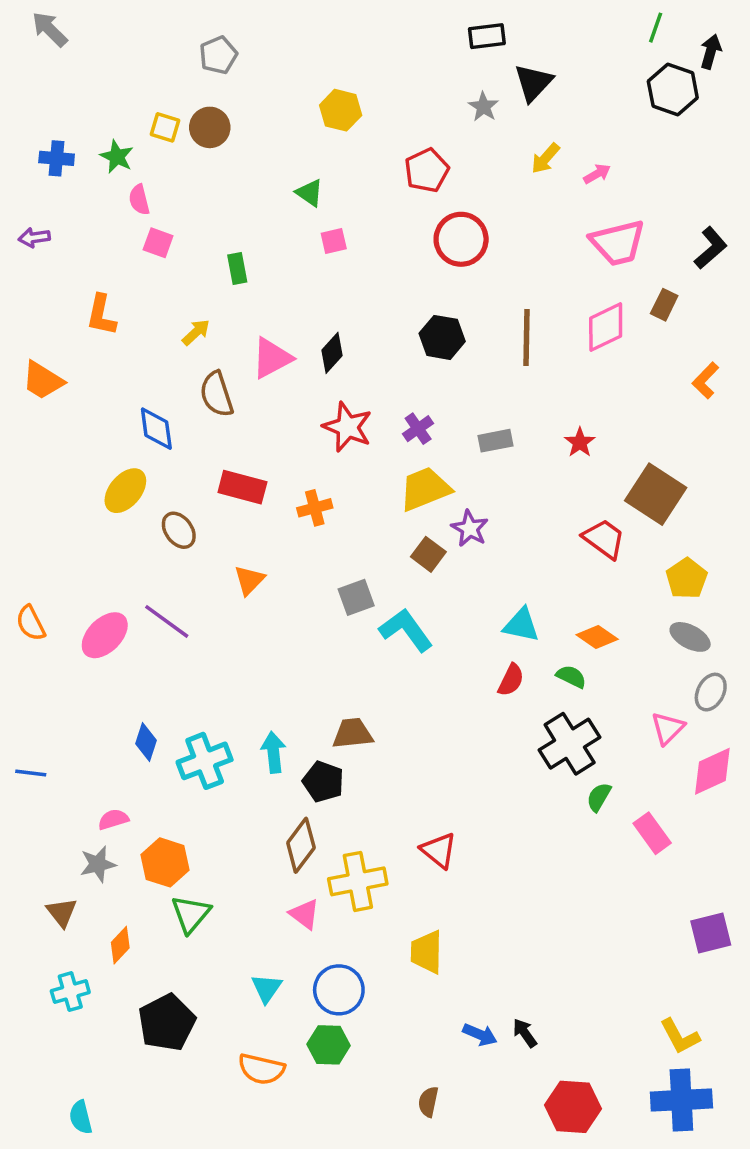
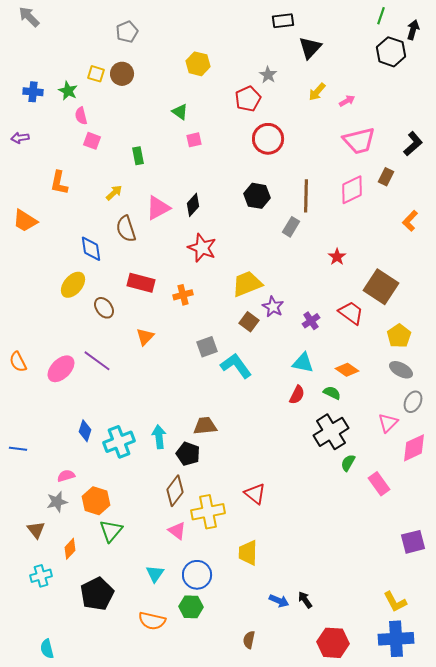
gray star: (483, 107) -> (268, 75), moved
purple cross: (418, 429) -> (311, 321), moved
gray rectangle: (496, 441) -> (291, 227), moved, turned -48

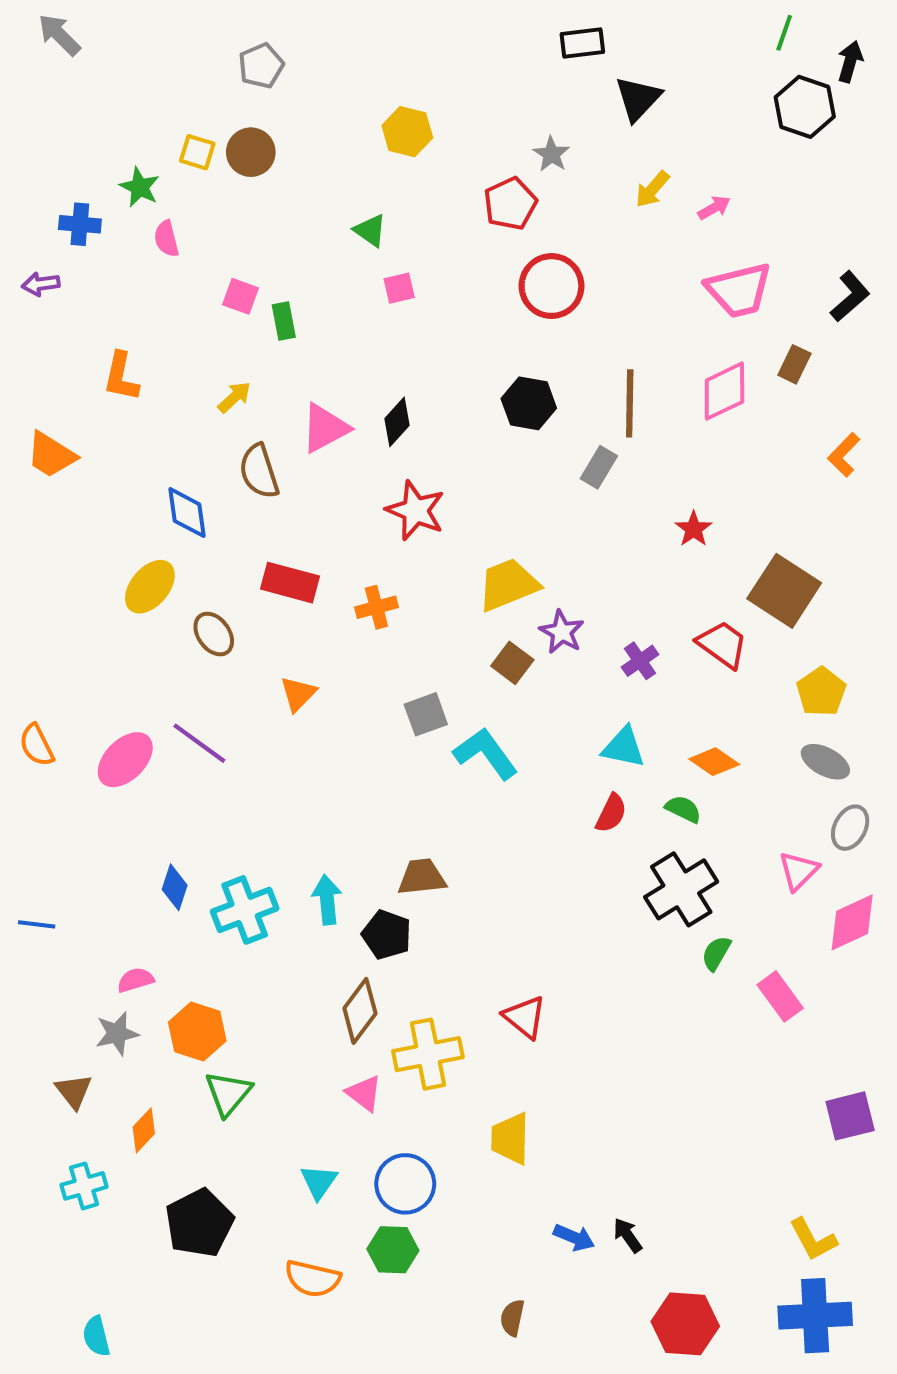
blue cross: (33, 92) -> (80, 224), moved
pink square: (92, 141) -> (241, 296), moved

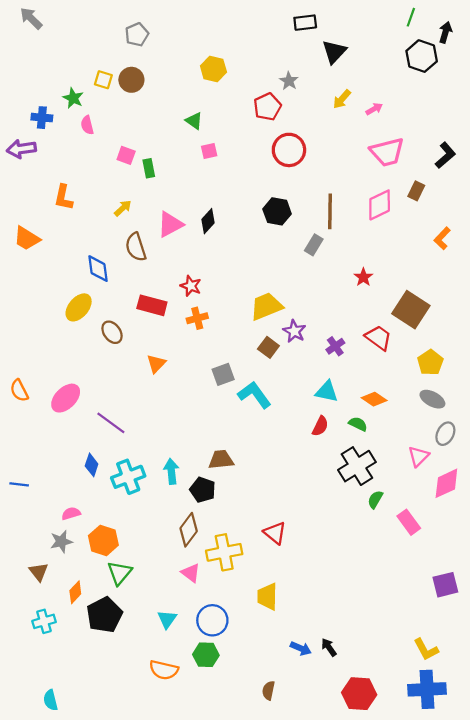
purple arrow: (41, 284) -> (21, 149), size x1.5
red star: (416, 510) -> (191, 286), moved, size x0.7
purple line: (199, 743) -> (111, 423), moved
black pentagon: (199, 1223) -> (104, 615), moved

